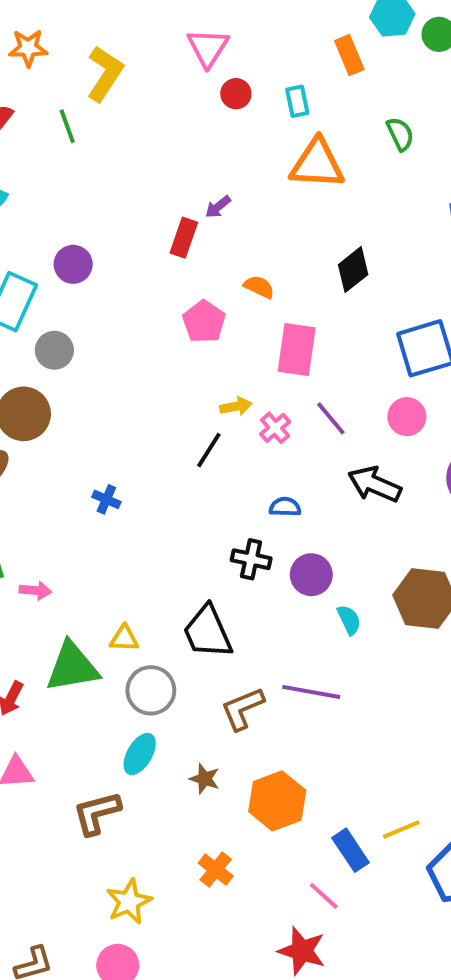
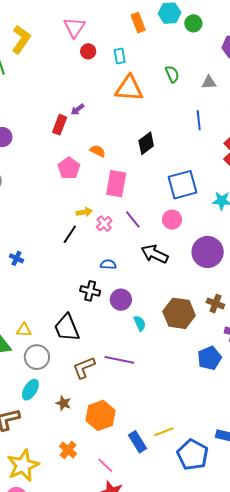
orange rectangle: (349, 55) -> (138, 23), moved
pink line: (324, 896) -> (105, 465), moved
yellow star: (129, 902) -> (23, 465), size x1.4

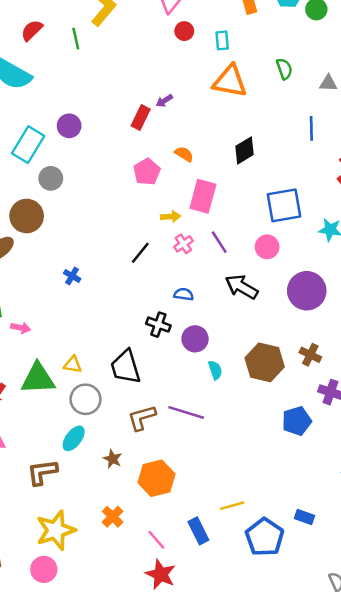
yellow arrow: (84, 212) -> (171, 217), moved
blue rectangle: (138, 442) -> (198, 531), moved

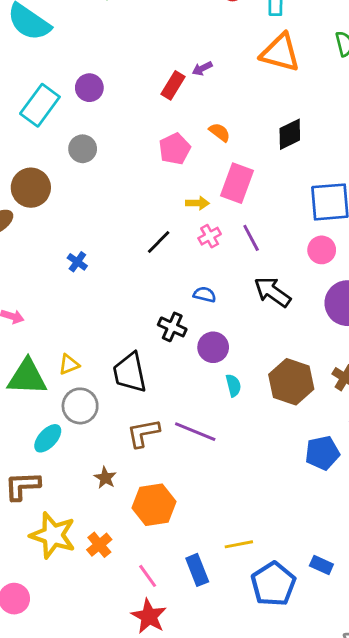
gray circle: (51, 178) -> (83, 149), moved
pink circle: (267, 247) -> (322, 250), moved
yellow triangle: (73, 365) -> (69, 364), turned -36
cyan ellipse: (74, 438) -> (48, 438), moved
yellow star: (56, 530) -> (53, 535), moved, turned 30

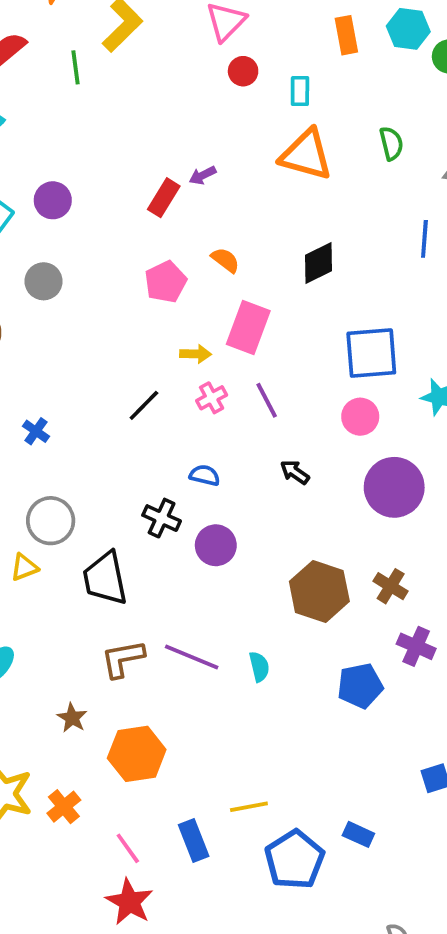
black arrow: (272, 292) -> (295, 472), size x0.6
cyan semicircle: (233, 385) -> (259, 667), moved
gray circle: (80, 406) -> (51, 521), moved

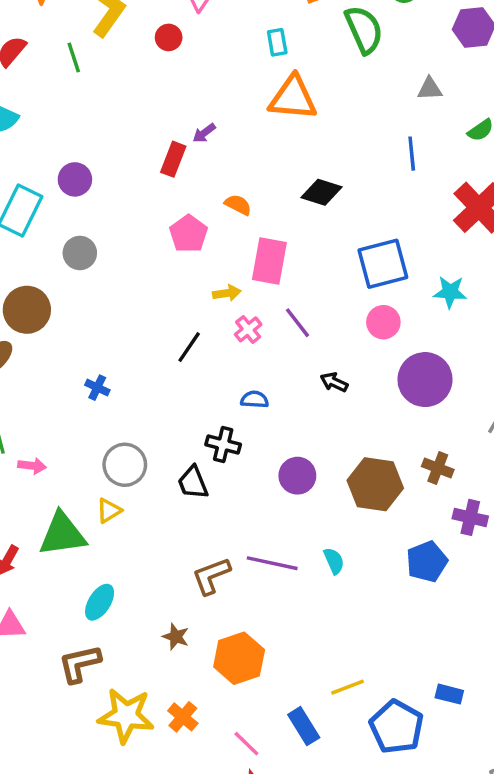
red circle: (243, 71) -> (169, 37), moved
green semicircle: (391, 143) -> (364, 30), moved, size x1.6
black diamond: (319, 263) -> (321, 192), turned 54
purple circle: (216, 545) -> (297, 476), moved
black trapezoid: (105, 578) -> (193, 483), moved, size x0.7

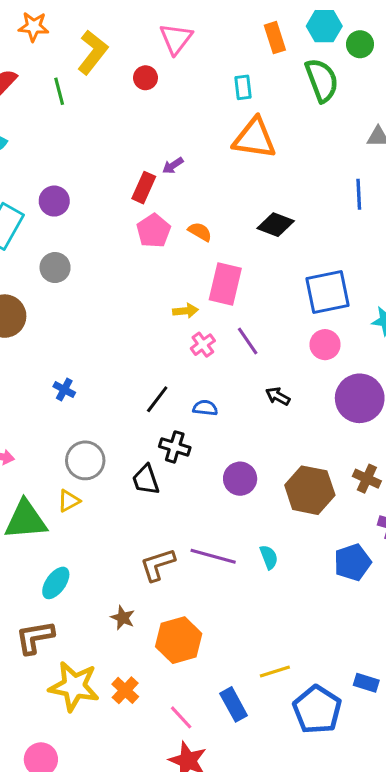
pink pentagon: (189, 234) -> (154, 231), moved
black line: (189, 347) -> (157, 399), moved

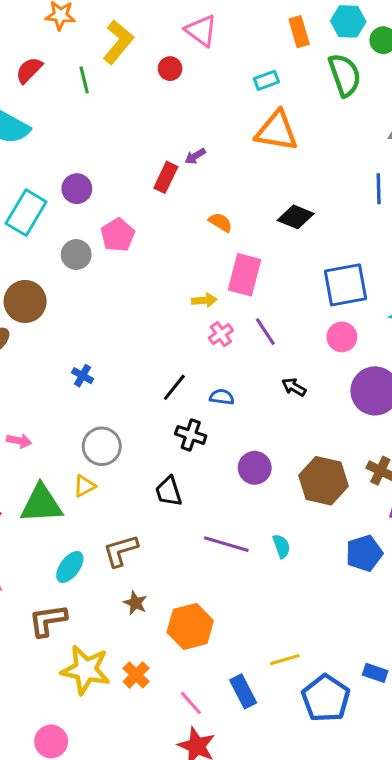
pink triangle: (176, 39) -> (201, 31), turned -32
cyan rectangle: (243, 87) -> (266, 80), turned 75
pink pentagon: (154, 231) -> (118, 235), moved
black trapezoid: (146, 480) -> (169, 491), moved
brown L-shape: (158, 565) -> (121, 551), moved

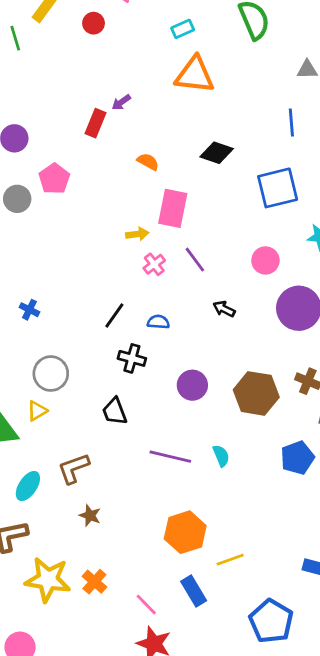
blue square: (345, 285) -> (278, 188), moved
orange hexagon: (190, 626) -> (185, 532), moved
blue pentagon: (326, 698) -> (271, 621), moved

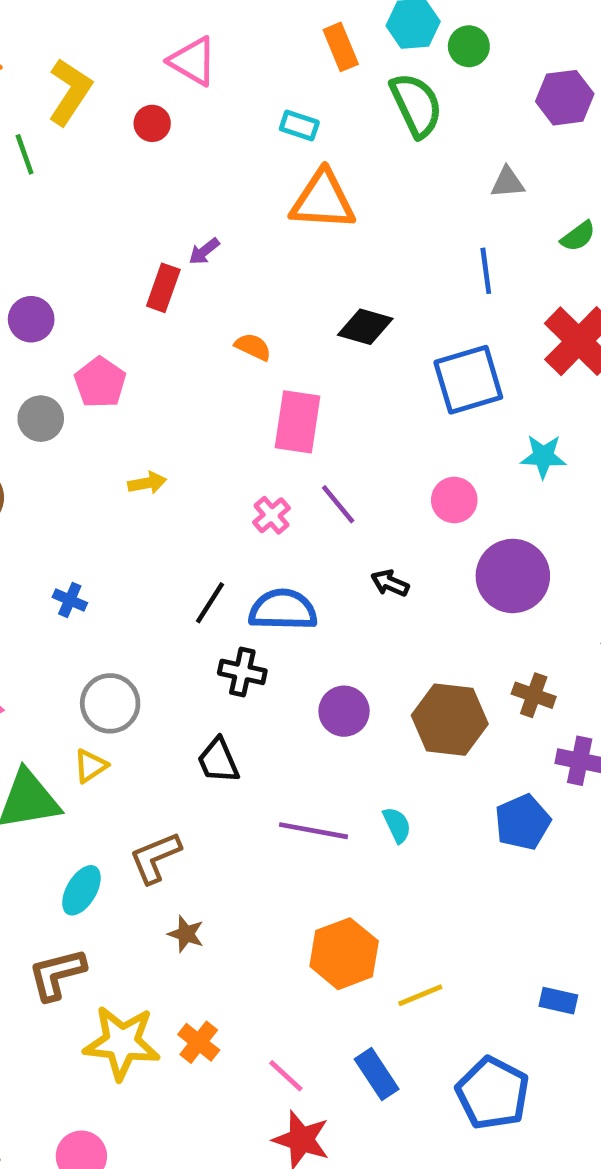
cyan rectangle: (183, 29) -> (299, 126), turned 45
yellow arrow: (137, 234) -> (147, 483), moved
blue semicircle: (158, 322) -> (283, 610), size x1.8
blue rectangle: (194, 591) -> (377, 1074), moved

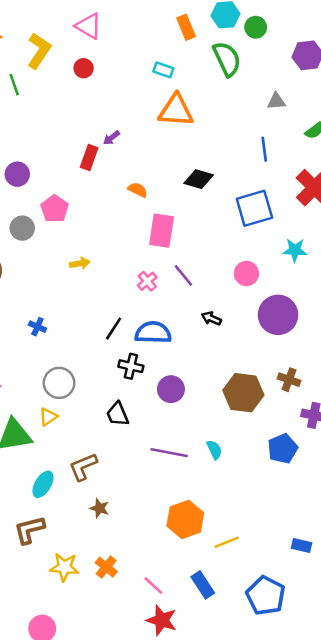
pink triangle: (193, 61) -> (89, 26), moved
purple circle: (344, 711) -> (171, 389), moved
yellow star: (122, 1043) -> (64, 567), size x0.7

